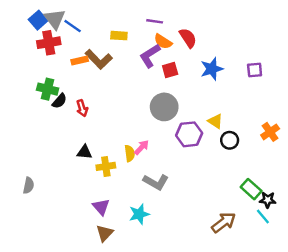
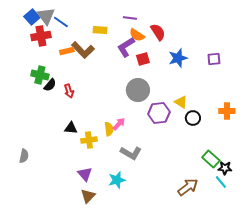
orange cross: (270, 132) -> (227, 111), turned 35

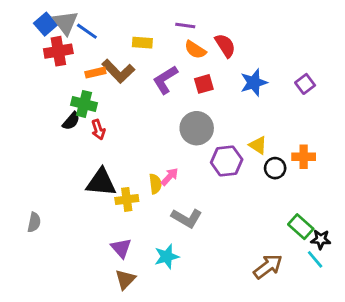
purple L-shape: (126, 47) -> (165, 80), moved
purple square: (214, 59) -> (305, 84), turned -32
green cross: (40, 75) -> (84, 104), moved
orange cross: (227, 111) -> (304, 157), moved
black triangle: (71, 128) -> (101, 182), size x1.6

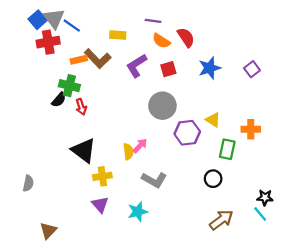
black circle: (275, 168) -> (213, 179), moved
black triangle: (101, 182) -> (84, 150), turned 32
yellow cross: (127, 199) -> (102, 176), moved
green rectangle: (301, 227) -> (227, 149), moved, turned 60
brown triangle: (125, 279) -> (48, 230), moved

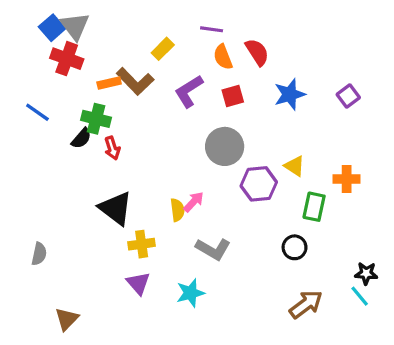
blue line: (72, 26) -> (37, 112), moved
yellow rectangle: (118, 35) -> (163, 49), turned -49
orange semicircle: (161, 41) -> (223, 57), turned 36
red cross: (48, 42) -> (67, 59), turned 30

